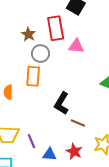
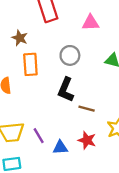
brown star: (28, 34) -> (20, 38), moved
pink triangle: (76, 46) -> (91, 23), moved
gray circle: (41, 54) -> (70, 55), moved

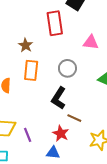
red star: (87, 140) -> (61, 133), moved
blue triangle: (60, 147) -> (53, 153), moved

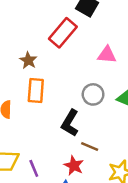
red rectangle: (55, 23) -> (63, 33), turned 50
gray circle: (67, 68) -> (93, 94), moved

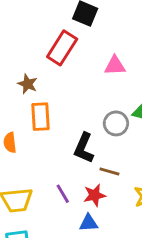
gray circle: (93, 94) -> (116, 123), moved
red star: (74, 166) -> (95, 195), turned -30
purple line: (34, 168) -> (63, 194), moved

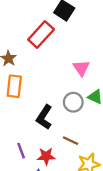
pink triangle: (115, 66) -> (81, 68), moved, turned 48
brown line: (109, 171) -> (71, 141), moved

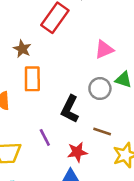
pink triangle: (81, 68) -> (104, 49), turned 48
purple line: (21, 151) -> (45, 137), moved

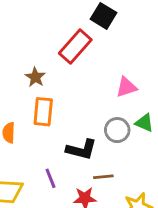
black L-shape: (70, 109) -> (81, 150), turned -108
brown line: (102, 131) -> (103, 177), moved, turned -30

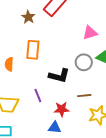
brown star: (35, 77) -> (28, 17), moved
brown line: (103, 177) -> (84, 96), moved

